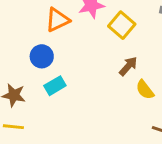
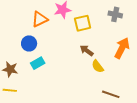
yellow square: (122, 25) -> (83, 23), turned 36
brown arrow: (128, 66) -> (87, 51), turned -96

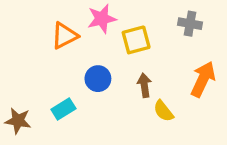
blue circle: (29, 43) -> (98, 79), moved
brown arrow: (87, 51) -> (144, 85), turned 48

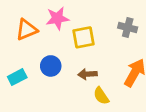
brown arrow: (144, 85) -> (87, 74), turned -90
cyan rectangle: (63, 109) -> (17, 77), moved

